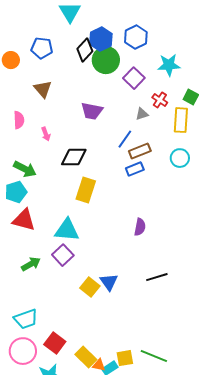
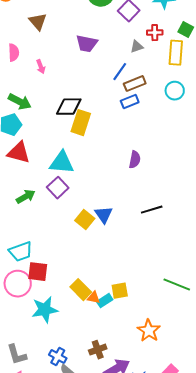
red cross: (160, 100) -> (155, 33), turned -35
black diamond: (74, 157) -> (69, 107), moved
red square: (55, 343) -> (38, 272), moved, turned -30
green line: (154, 356) -> (177, 285), moved

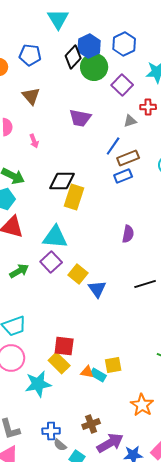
yellow square: (85, 220) -> (78, 274), moved
red square: (38, 272) -> (64, 346), moved
yellow rectangle: (81, 290) -> (59, 363), moved
cyan rectangle: (105, 301) -> (98, 375), turned 63
blue cross: (58, 357) -> (51, 431), turned -30

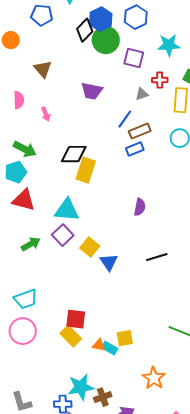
blue pentagon: (30, 55) -> (42, 15), moved
purple square: (122, 85) -> (134, 58), turned -30
cyan star: (38, 384) -> (81, 387), moved

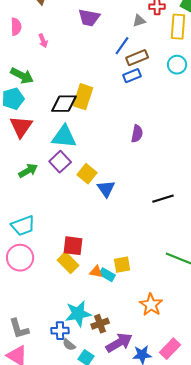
black diamond: (74, 154) -> (64, 104), moved
red triangle: (24, 200) -> (21, 127), turned 50
black line: (157, 257) -> (163, 199), moved

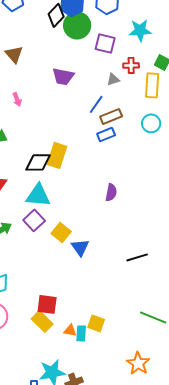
yellow square: (122, 265) -> (96, 323), turned 30
cyan rectangle: (107, 275) -> (81, 333), turned 63
orange star: (151, 305) -> (138, 363), moved

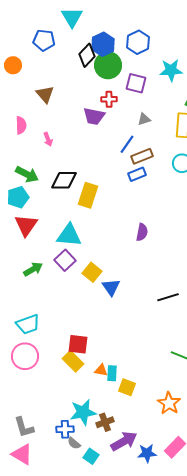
red cross: (131, 65) -> (109, 99), moved
black diamond: (38, 162) -> (64, 180), moved
yellow square: (96, 323) -> (127, 387), moved

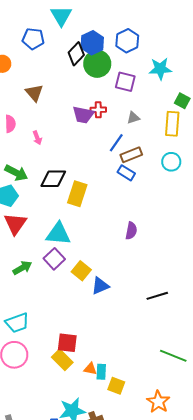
red cross: (109, 99) -> (98, 110), moved
blue rectangle: (137, 174) -> (126, 173), turned 54
blue triangle: (111, 287) -> (100, 286), turned 42

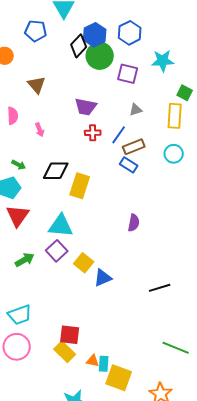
red cross: (98, 110) -> (93, 133), moved
green arrow: (16, 173) -> (19, 165), size x0.6
yellow square: (116, 386) -> (119, 378), size x1.5

